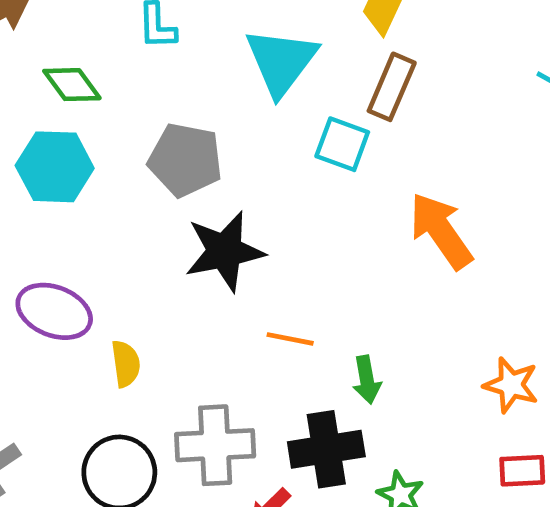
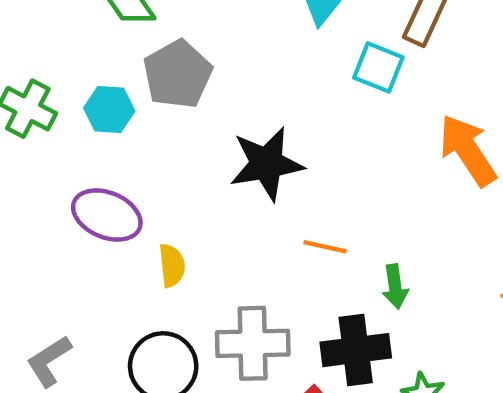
gray pentagon: (185, 160) -> (178, 74), moved, turned 30
cyan hexagon: (55, 167) -> (109, 109), moved, size x0.7

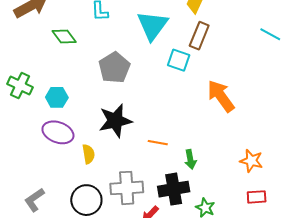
gray pentagon: (178, 74) -> (114, 68), moved
cyan hexagon: (109, 109) -> (57, 97), moved
black star: (267, 164) -> (115, 121), moved

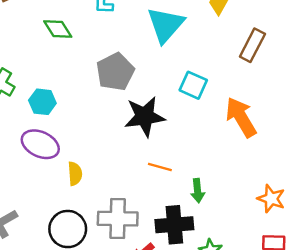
brown rectangle: (199, 36) -> (252, 45), moved
cyan square: (179, 60) -> (193, 85), moved
black star: (115, 121) -> (145, 117), moved

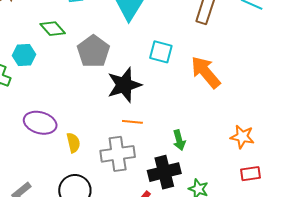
green diamond: (58, 29) -> (53, 29), moved
cyan hexagon: (42, 102) -> (24, 55), moved
orange line: (160, 167) -> (132, 122), moved
gray cross: (118, 219) -> (118, 154), moved

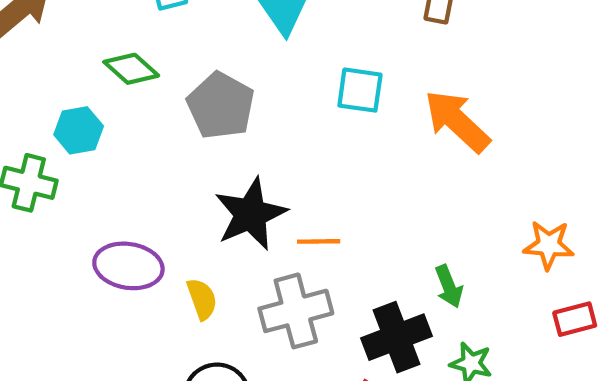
black star: (124, 85) -> (250, 214), moved
green arrow: (179, 140) -> (449, 286), moved

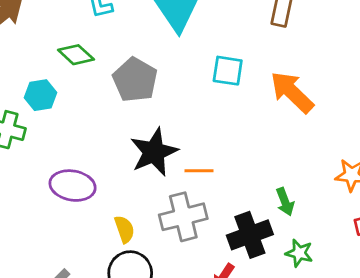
yellow semicircle: (202, 299) -> (124, 229), moved

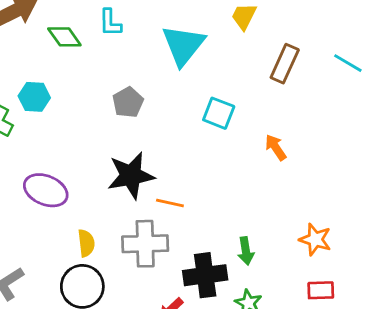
green diamond: (76, 55) -> (64, 37), moved
gray pentagon: (135, 80) -> (128, 102), size x0.7
orange arrow: (292, 92) -> (276, 147), size x0.6

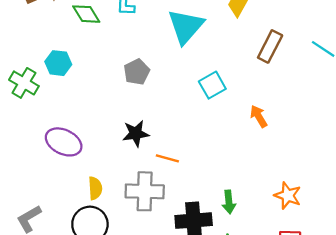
cyan square: (219, 113) -> (212, 85), turned 36
black star: (131, 175) -> (136, 133), size x0.7

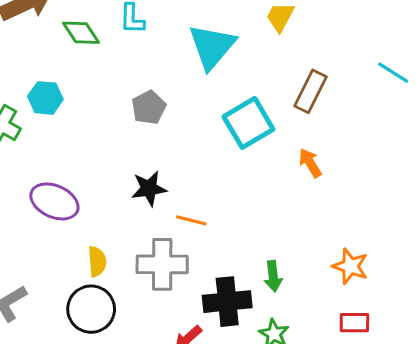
brown rectangle: (270, 46) -> (311, 91), moved
cyan square: (212, 85) -> (248, 123), size x1.4

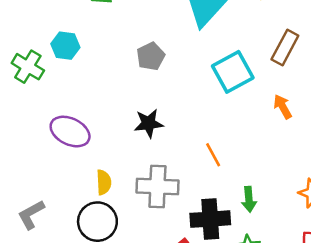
orange line: (191, 220) -> (213, 155), moved, turned 45

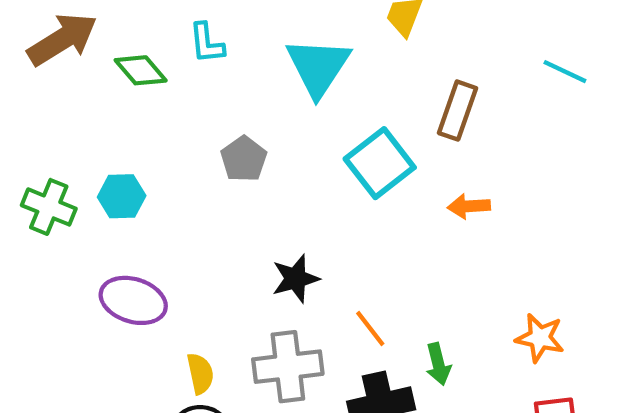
cyan hexagon: (65, 46) -> (122, 196), moved
orange arrow: (283, 107) -> (469, 206), turned -55
black star: (149, 123) -> (296, 279), moved
orange line: (213, 155) -> (370, 329), moved

